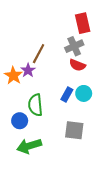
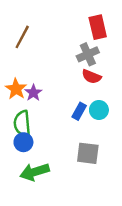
brown line: (39, 54) -> (22, 37), moved
purple star: (28, 70) -> (33, 93), moved
green semicircle: (35, 105) -> (22, 124), moved

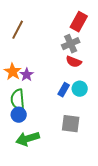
red rectangle: (98, 27) -> (79, 22), turned 42

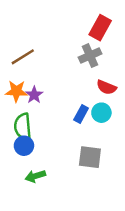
brown line: (18, 30) -> (23, 57), moved, turned 30
red semicircle: (74, 62) -> (106, 87), moved
orange star: (13, 72) -> (16, 91), turned -30
green arrow: (28, 139) -> (35, 176), size x0.7

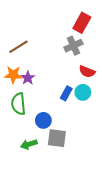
blue circle: (24, 146) -> (43, 120), moved
gray square: (90, 157) -> (57, 138), moved

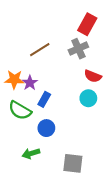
brown line: (18, 47) -> (40, 50), moved
blue rectangle: (66, 93) -> (44, 99), moved
green semicircle: (18, 104) -> (20, 110), turned -55
gray square: (57, 138) -> (73, 163), moved

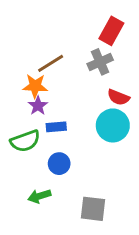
orange star: (14, 79) -> (35, 86), moved
cyan circle: (88, 98) -> (113, 125), size x1.5
blue rectangle: (44, 99) -> (56, 127), turned 56
green semicircle: (20, 110) -> (25, 141), turned -50

